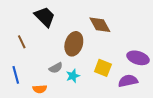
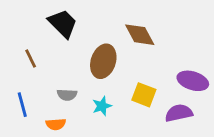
gray semicircle: (56, 68) -> (67, 95), moved, turned 32

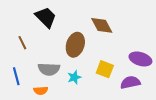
gray semicircle: (67, 95) -> (49, 69), size x1.5

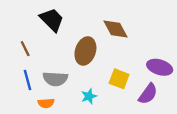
blue line: (16, 76) -> (27, 80), moved
cyan star: (74, 77) -> (89, 96), moved
purple semicircle: (130, 82) -> (148, 94), turned 138

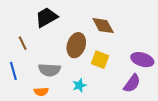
black trapezoid: (52, 20) -> (46, 17), turned -75
yellow square: (119, 79) -> (100, 60), moved
blue line: (27, 80) -> (13, 71), moved

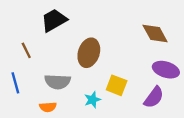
brown diamond: (103, 26) -> (155, 34), moved
yellow square: (100, 60) -> (117, 85), moved

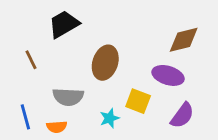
brown diamond: (155, 34) -> (184, 40), turned -76
purple ellipse: (166, 70) -> (168, 75), moved
blue line: (15, 83) -> (25, 117), moved

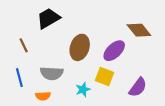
brown diamond: (184, 40) -> (139, 30), turned 65
purple ellipse: (168, 75) -> (114, 51), moved, turned -60
blue line: (25, 117) -> (19, 78), moved

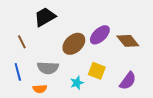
brown diamond: (139, 30) -> (128, 41), moved
brown ellipse: (80, 47) -> (74, 44), turned 30
purple ellipse: (114, 51) -> (100, 35), moved

